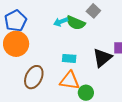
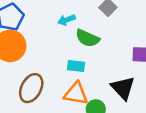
green semicircle: (76, 23) -> (87, 38), moved
black triangle: (102, 58) -> (123, 88), moved, turned -35

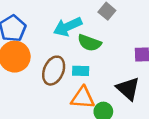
cyan arrow: (67, 20) -> (68, 27), size x1.6
brown ellipse: (31, 88) -> (54, 71), moved

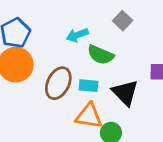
cyan arrow: (68, 27) -> (77, 35), size x0.7
black triangle: (128, 89) -> (125, 93), moved

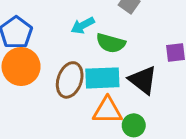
cyan rectangle: (88, 86) -> (102, 78), size x1.6

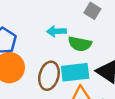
cyan arrow: (83, 25) -> (56, 31), turned 30

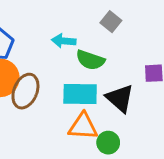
brown ellipse: (49, 76) -> (25, 91), moved

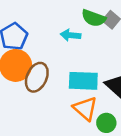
green semicircle: (90, 60) -> (94, 18), moved
orange triangle: (83, 126) -> (85, 109), turned 36

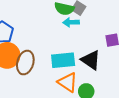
cyan arrow: (71, 35) -> (71, 22), moved

